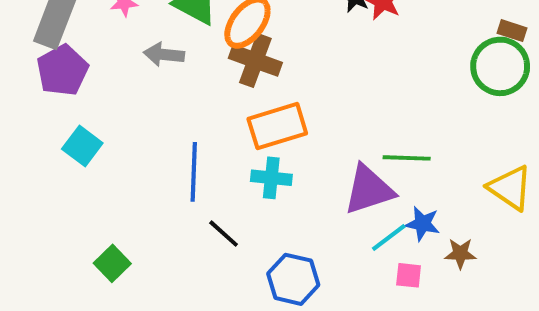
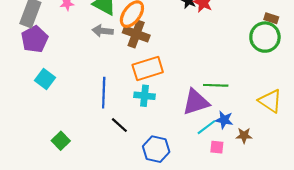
gray arrow: (164, 54) -> (103, 31), moved

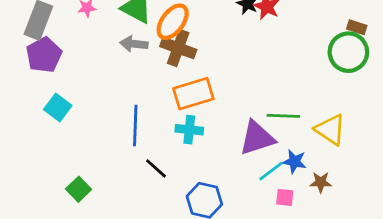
yellow triangle: (270, 101) -> (330, 130), moved

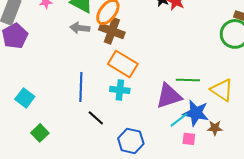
orange rectangle: (193, 94) -> (123, 64), turned 48
cyan square: (58, 108) -> (25, 98), moved
blue star: (294, 161) -> (196, 113), size x1.5

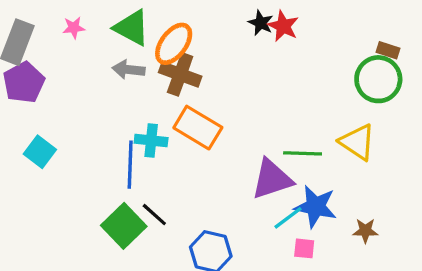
cyan cross: (120, 90) -> (151, 140), moved
yellow triangle: (222, 90) -> (357, 142), moved
cyan square: (25, 98) -> (40, 152), moved
brown star: (215, 128) -> (365, 231), moved
green square: (40, 133) -> (124, 226), moved, size x1.5

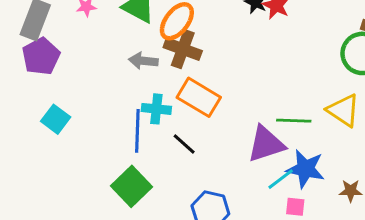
gray arrow: (129, 70) -> (143, 61), moved
black line: (154, 215) -> (184, 144), moved

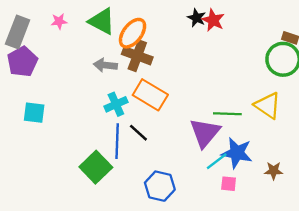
cyan cross: (156, 109) -> (116, 104), turned -30
cyan square: (56, 119) -> (34, 113), turned -30
blue line: (137, 131) -> (117, 141), moved
purple triangle: (266, 144) -> (205, 133), turned -32

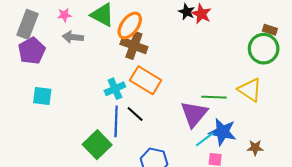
gray arrow: (105, 65) -> (73, 37), moved

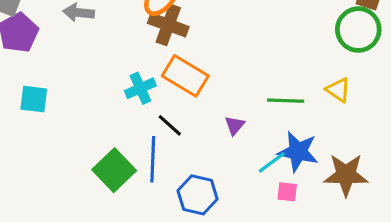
yellow triangle: (250, 90) -> (338, 90), size x0.7
purple triangle: (194, 114) -> (235, 125), moved, size x0.5
blue line: (116, 121) -> (153, 159), moved
brown star: (255, 148) -> (346, 175), size x1.8

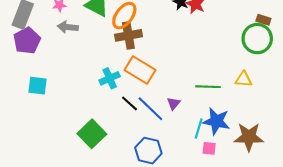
brown cross: (168, 25) -> (128, 35), turned -30
yellow triangle: (338, 90) -> (244, 79), turned -30
blue line: (153, 159) -> (150, 109), moved, turned -48
cyan line: (272, 162) -> (199, 129), turned -36

